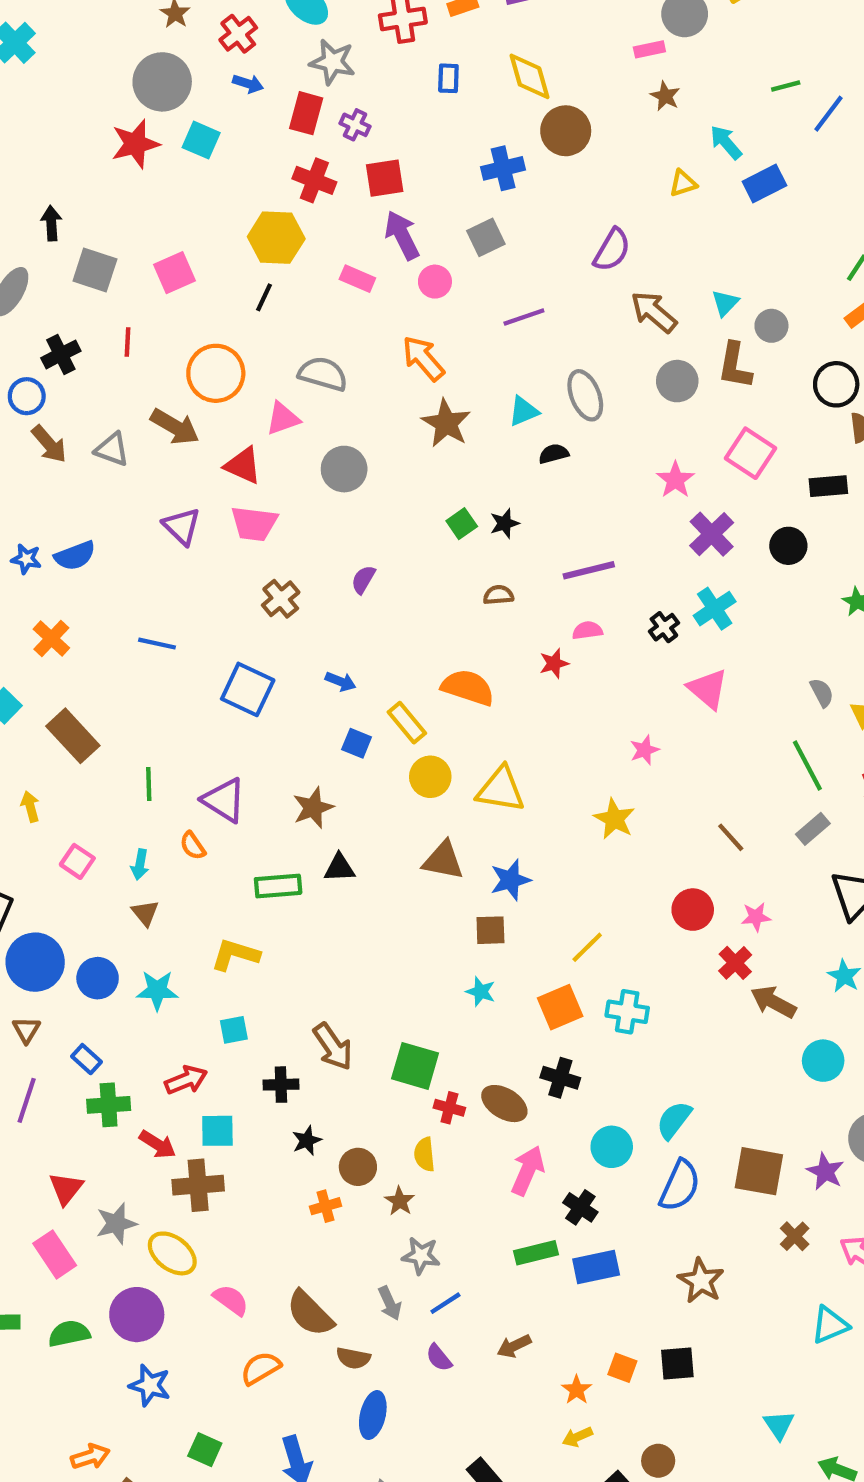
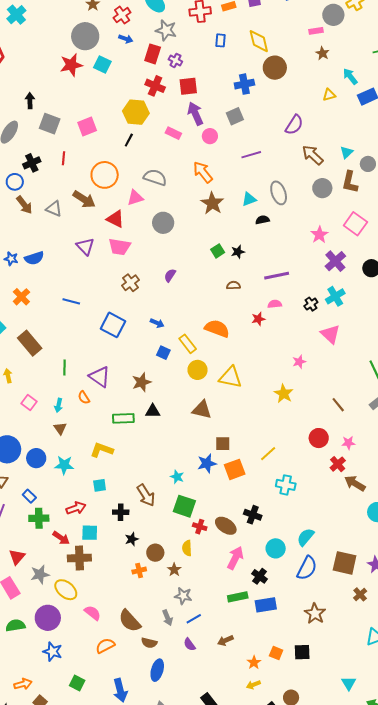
blue star: (510, 880) -> (207, 463), moved
cyan star: (481, 992) -> (177, 477), moved
orange square: (560, 1007) -> (235, 469), moved

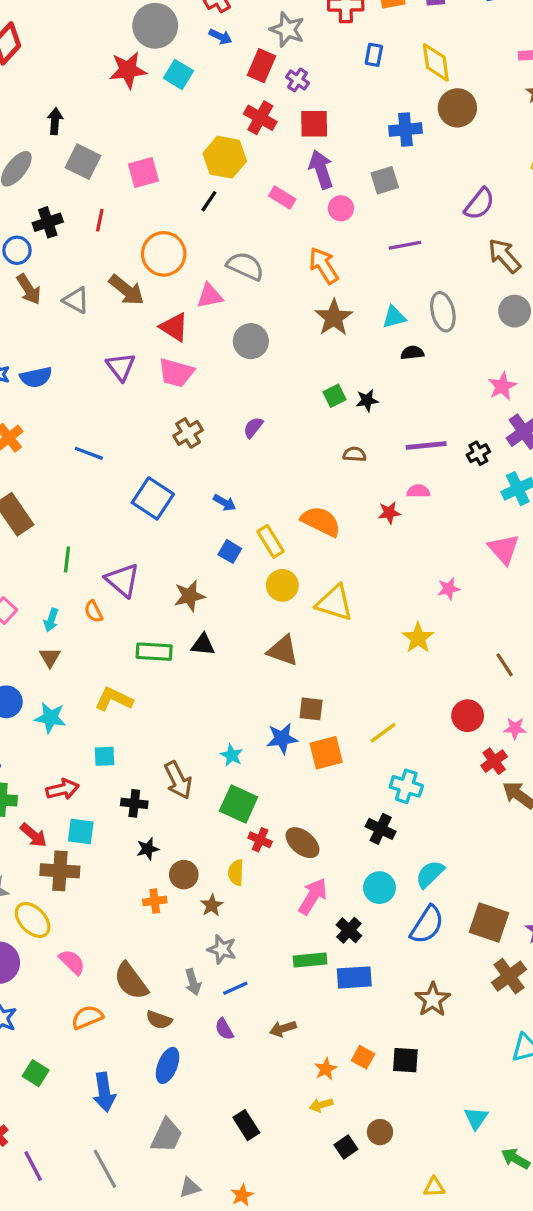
black cross: (311, 304) -> (478, 453), moved
black cross: (253, 515) -> (381, 829), moved
brown cross: (360, 594) -> (509, 976), size x1.5

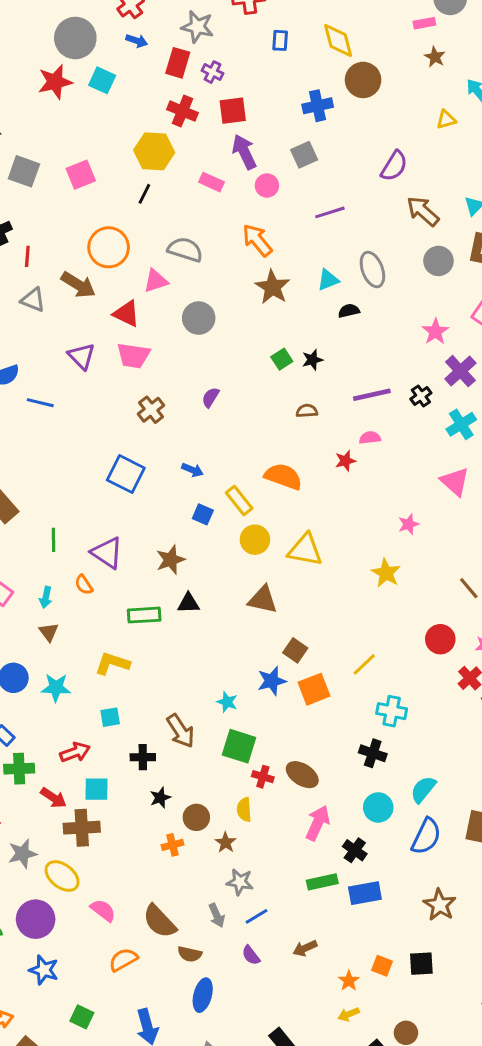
red line: (100, 220) -> (27, 256), moved
blue line: (89, 453) -> (40, 403), moved
brown square: (311, 709) -> (295, 650), turned 35

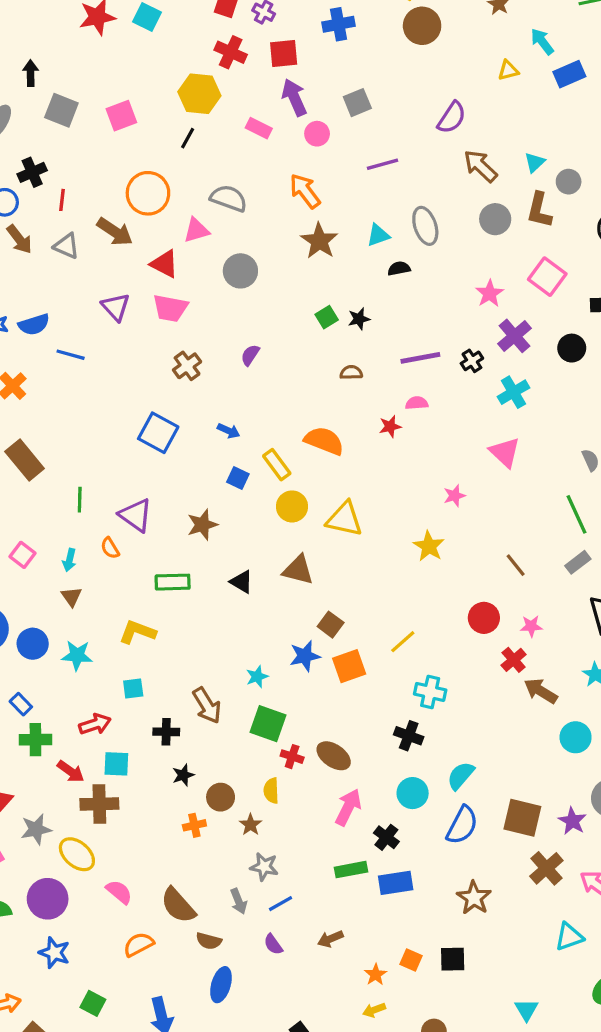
blue cross: (318, 106) -> (339, 24), moved
black triangle: (188, 603) -> (242, 582), moved, turned 30
cyan star: (227, 702) -> (257, 677), turned 30

